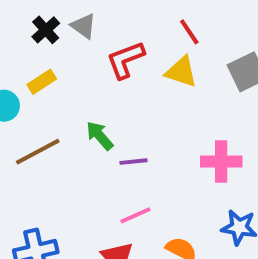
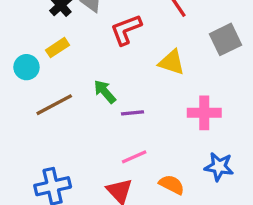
yellow triangle: (181, 72) -> (172, 62), moved

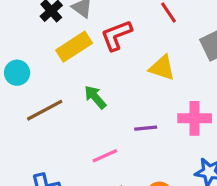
yellow rectangle: (57, 48) -> (74, 47), moved, size x1.5
purple line: (133, 113) -> (146, 128), moved
pink line: (134, 157) -> (105, 156), moved

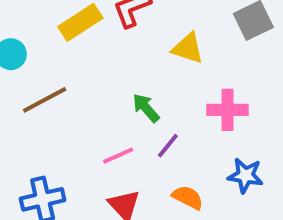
green arrow: (95, 97) -> (146, 108), moved
purple line: (146, 128) -> (168, 146), moved, turned -45

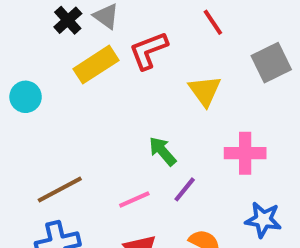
yellow triangle: (188, 48) -> (205, 91), turned 36
brown line: (45, 100) -> (60, 189), moved

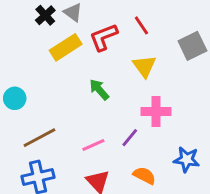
red line: (213, 22) -> (141, 25), moved
cyan circle: (26, 97) -> (15, 98), moved
green arrow: (163, 151) -> (99, 90), moved
pink cross: (245, 153) -> (156, 111), moved

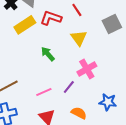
red L-shape: (104, 37) -> (51, 18), turned 40
pink cross: (156, 111) -> (87, 69), turned -30

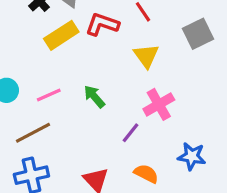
green arrow: (48, 54) -> (94, 97), moved
pink line: (44, 92) -> (49, 95), moved

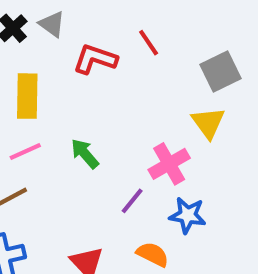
yellow rectangle: (61, 35) -> (27, 96), moved, turned -56
yellow triangle: (146, 56) -> (208, 123), moved
blue star: (192, 156) -> (188, 215), moved

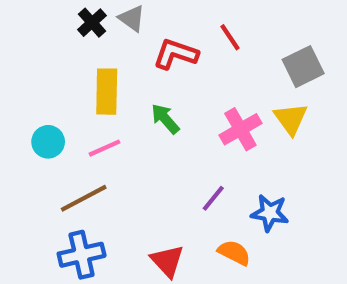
green arrow: (85, 154) -> (165, 119), moved
pink cross: (169, 164) -> (240, 129), moved

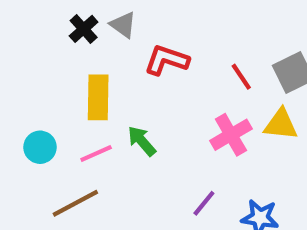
red line: (230, 37) -> (241, 77), moved
green arrow: (165, 119) -> (142, 141), moved
yellow triangle: (291, 119) -> (281, 124), turned -48

